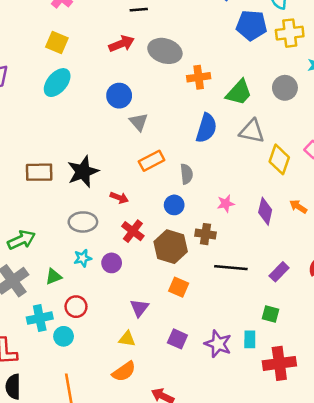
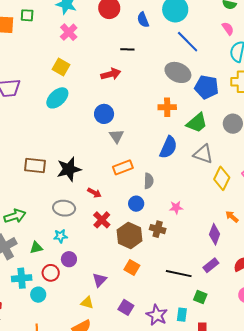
blue pentagon: (251, 25) -> (207, 87), moved
gray ellipse: (165, 51) -> (178, 72), moved
purple diamond: (265, 211) -> (215, 234), moved
purple circle: (112, 263) -> (69, 259), moved
black line: (231, 268) -> (179, 274), moved

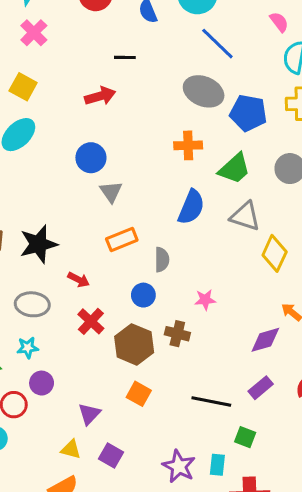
purple diamond: (215, 234) -> (265, 340), turned 55
purple square: (126, 307) -> (111, 456), moved

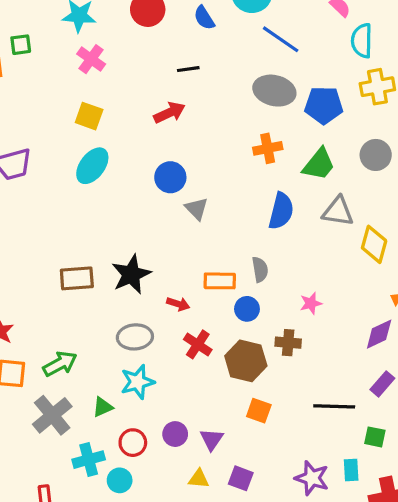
orange rectangle: (122, 240) -> (220, 281), moved, turned 32
cyan star: (28, 348) -> (137, 382), size x1.5
purple circle: (42, 383) -> (175, 434), moved

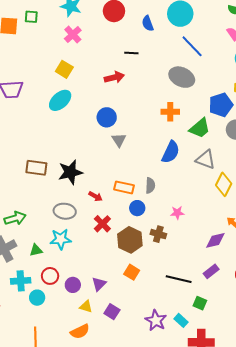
blue pentagon: (324, 105) -> (221, 105), moved, turned -30
purple circle: (175, 434) -> (73, 285), moved
cyan rectangle: (351, 470) -> (181, 320), turned -56

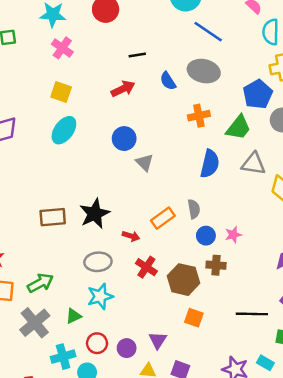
blue semicircle: (148, 23) -> (168, 81), moved
orange rectangle: (124, 187) -> (163, 218), turned -36
blue circle: (137, 208) -> (206, 236), moved

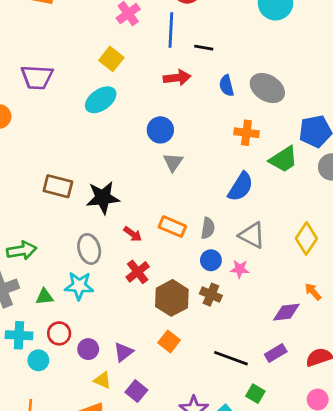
blue line: (208, 32) -> (171, 30), moved, turned 40
gray triangle: (253, 164) -> (252, 235), moved
orange rectangle: (163, 218) -> (172, 227), turned 40
gray ellipse: (98, 262) -> (89, 249), turned 60

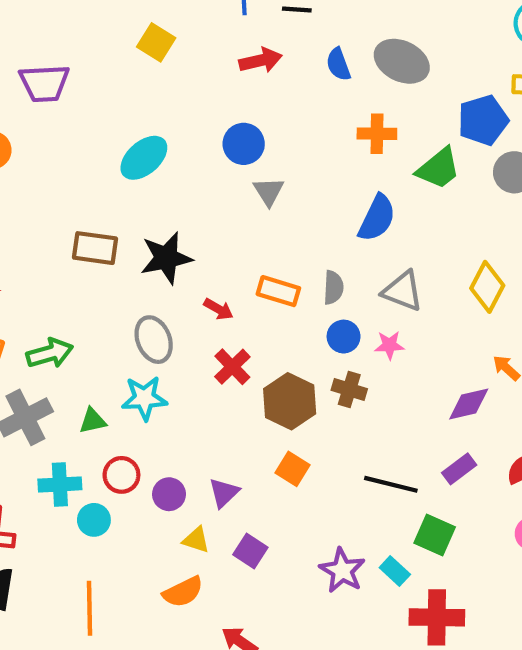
cyan ellipse: (101, 100) -> (144, 158), moved
green square: (255, 394) -> (435, 535), size x1.4

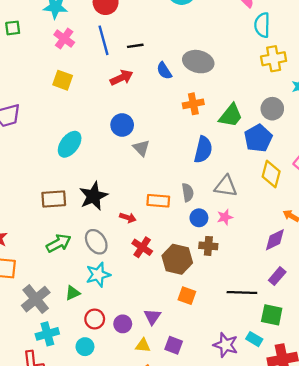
blue pentagon: (483, 120) -> (258, 138), moved
green arrow: (50, 353) -> (59, 243), moved
cyan cross: (60, 484) -> (47, 334), moved

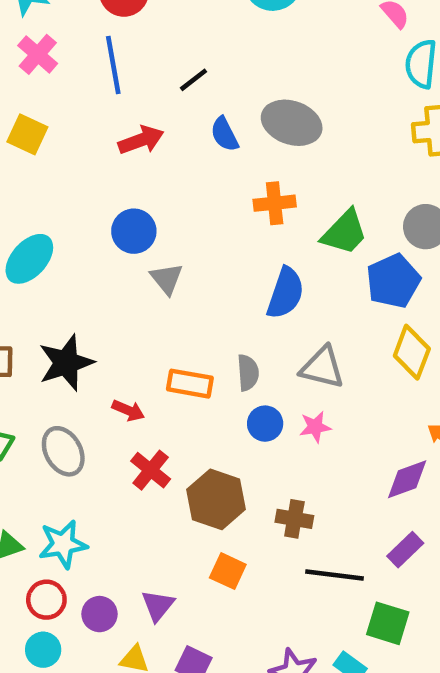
black line: (135, 46) -> (193, 80), moved, turned -35
brown cross: (208, 246) -> (294, 519), moved
cyan star: (98, 275) -> (63, 544), moved
cyan circle: (85, 347) -> (43, 650), moved

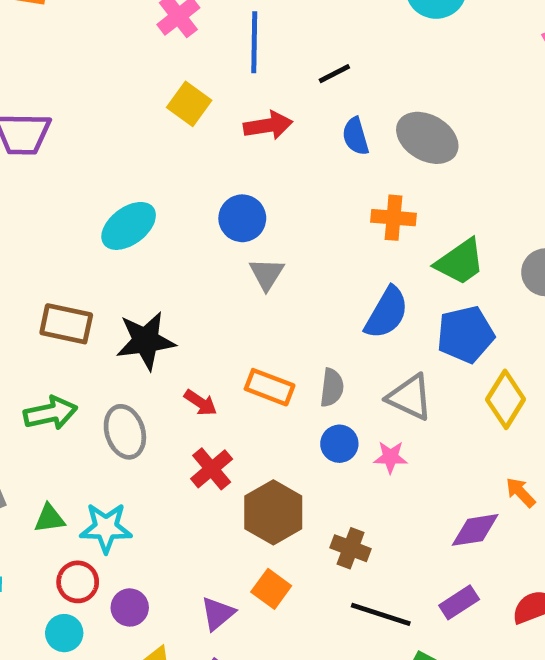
yellow square: (27, 134) -> (189, 104), moved
blue pentagon: (393, 281) -> (466, 334), moved
purple triangle: (158, 605) -> (218, 614), moved

